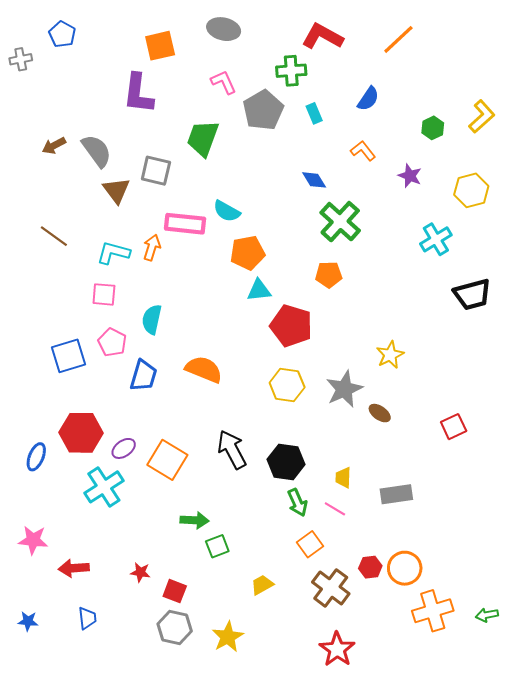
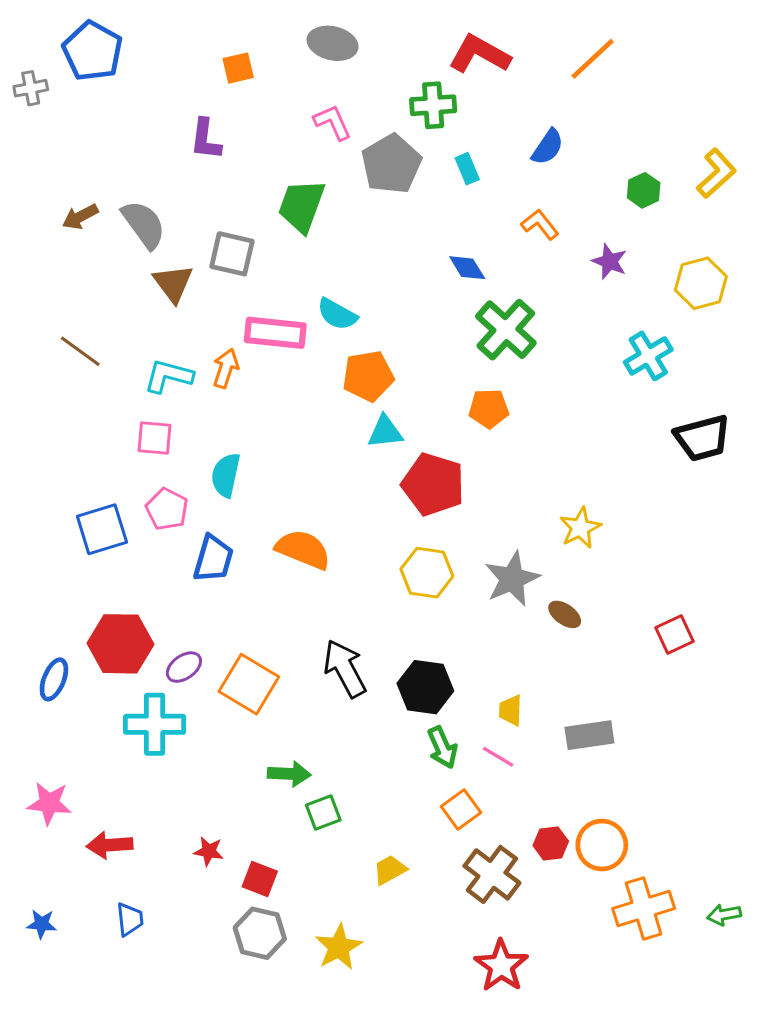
blue pentagon: (62, 34) -> (93, 51), size x1.5
orange square: (160, 46) -> (238, 68), size x0.7
purple L-shape: (138, 94) -> (206, 139), size x0.7
cyan cross: (104, 487) -> (155, 724), turned 33

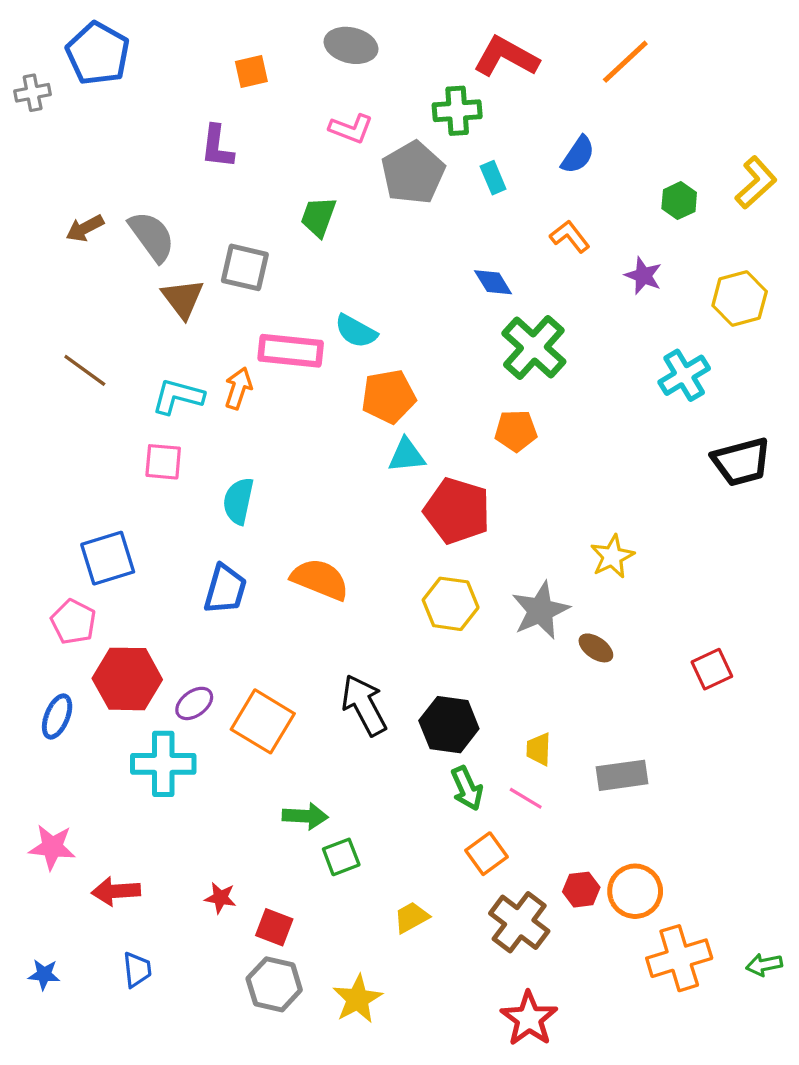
pink L-shape: (333, 122) -> (351, 129), turned 135
green trapezoid: (302, 206) -> (318, 217), size x0.7
pink pentagon: (167, 509) -> (73, 622), moved

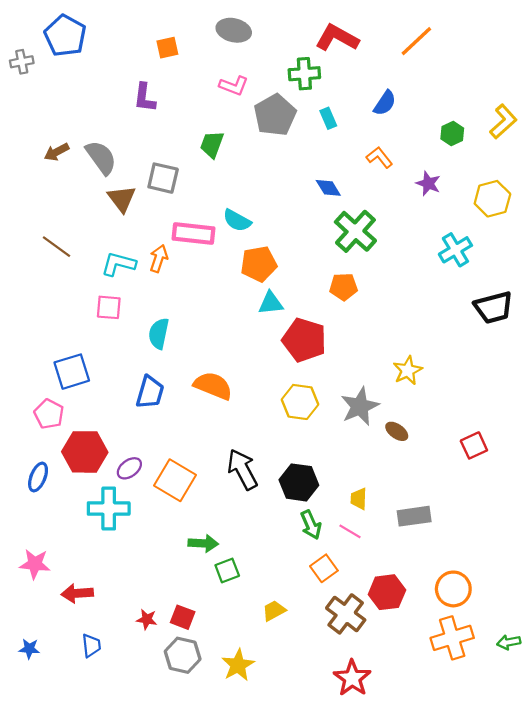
red hexagon: (581, 890) -> (387, 592), size x1.5
orange circle: (635, 891) -> (453, 589), moved
red star: (220, 898) -> (147, 619), moved

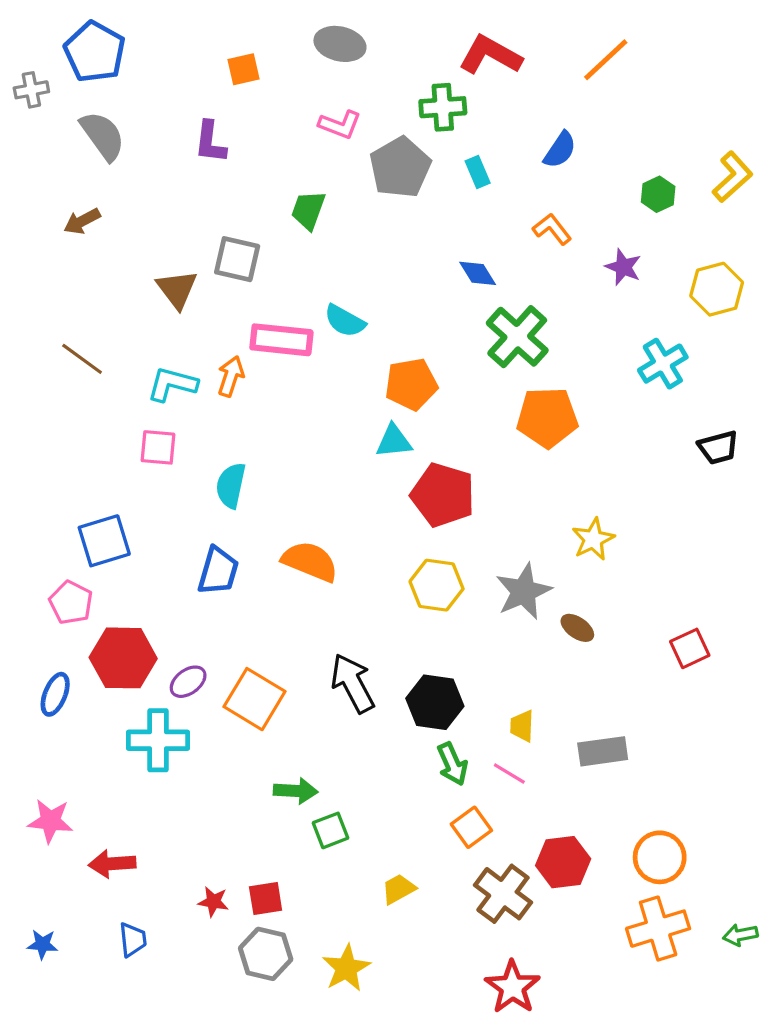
gray semicircle: (101, 157) -> (103, 136), moved
orange pentagon: (259, 264) -> (411, 384), moved
orange pentagon: (343, 287) -> (547, 417), moved, size x1.5
black trapezoid: (493, 307) -> (718, 447), size x0.7
red square: (183, 617) -> (266, 898), turned -30

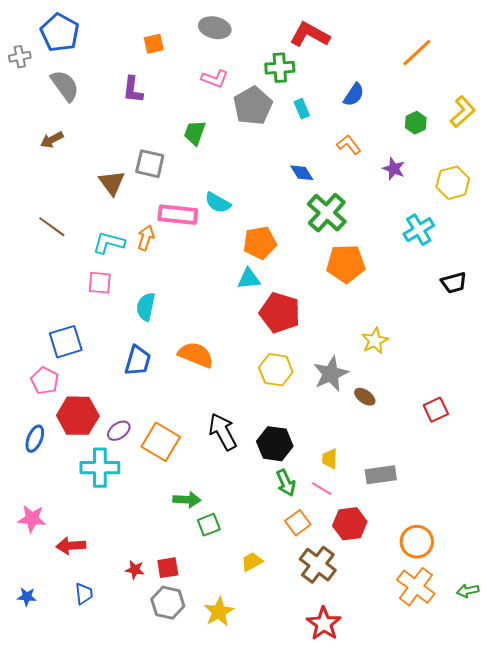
orange line: (606, 60) -> (417, 53), moved
red hexagon: (563, 862) -> (350, 524), moved
orange cross: (658, 929) -> (416, 587), turned -36

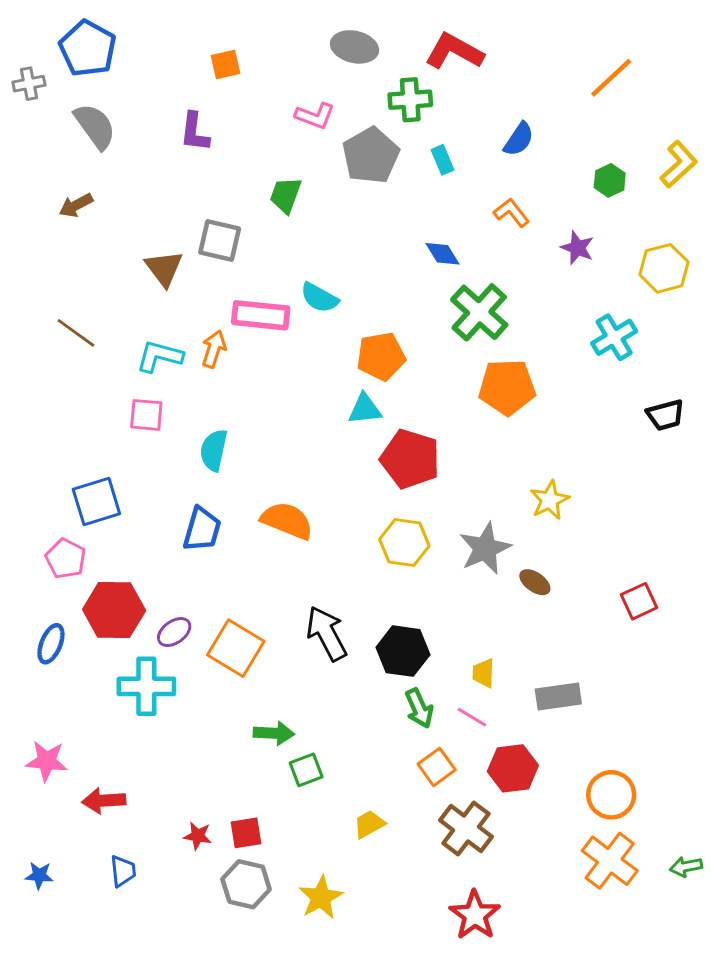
gray ellipse: (215, 28) -> (355, 47), moved

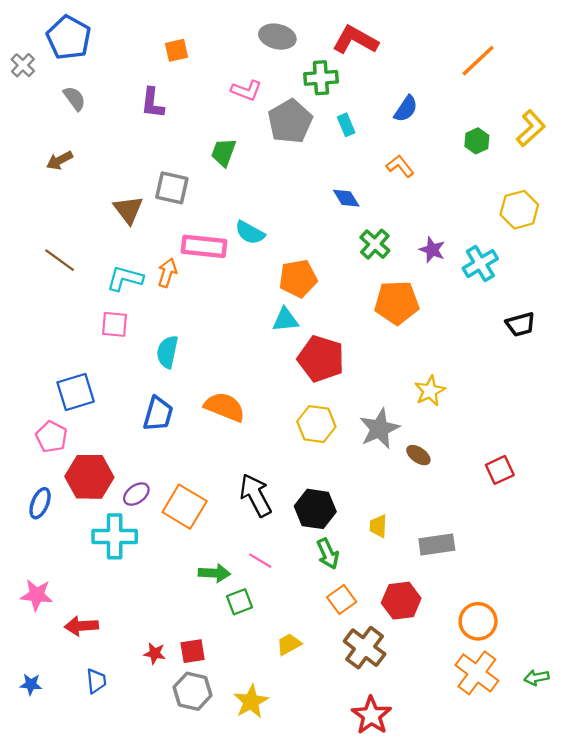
gray cross: (29, 84) -> (23, 65), turned -35
gray semicircle: (95, 126) -> (74, 98), size x0.7
purple star: (577, 248) -> (432, 250), moved
green cross: (479, 312) -> (375, 244), size x0.7
pink line: (472, 717) -> (260, 561), moved

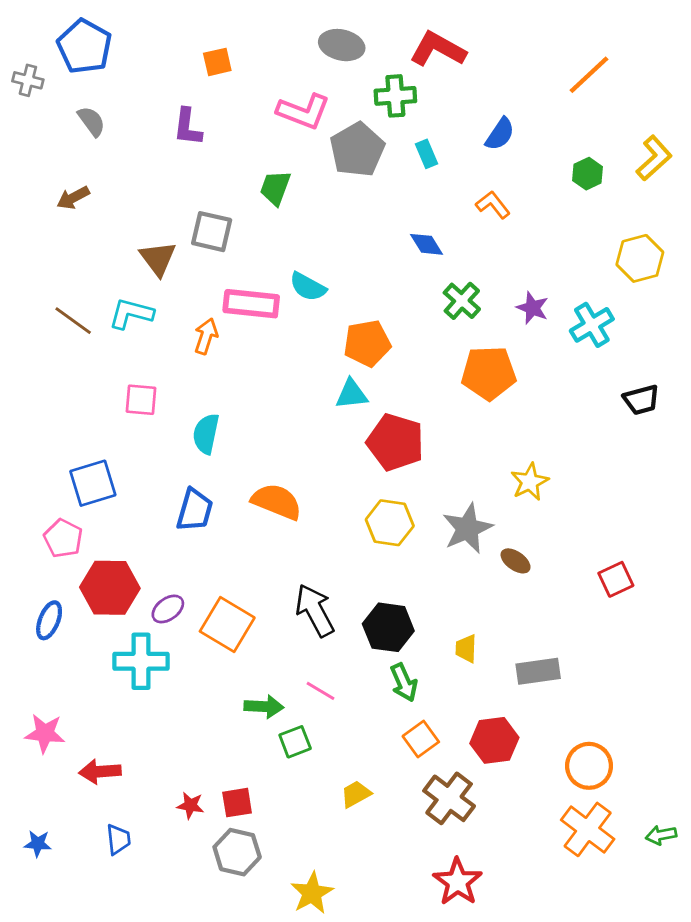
gray cross: (23, 65) -> (28, 80), turned -30
pink L-shape: (246, 90) -> (304, 111), size x1.4
cyan L-shape: (125, 278) -> (131, 314), moved
yellow star: (251, 702) -> (312, 893), moved

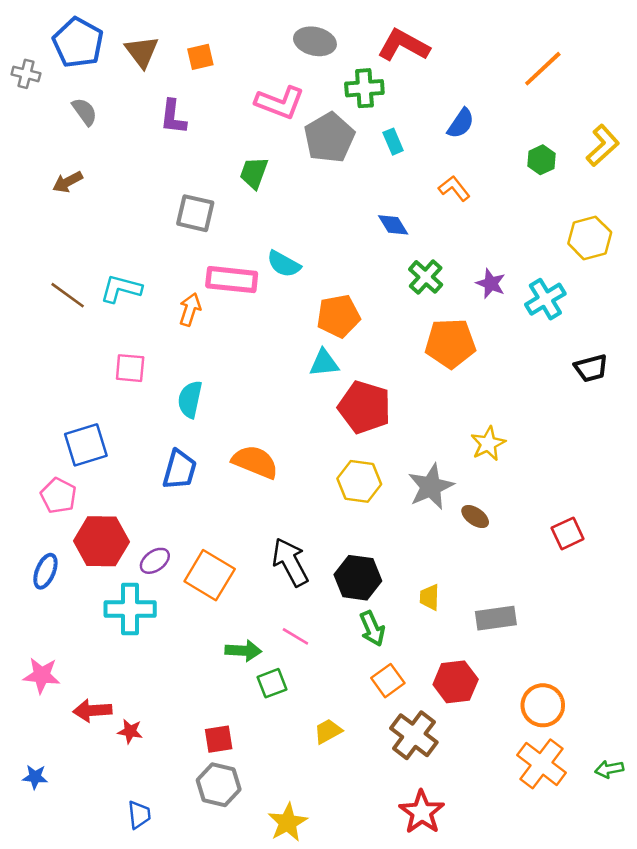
brown triangle: (158, 258) -> (142, 52), moved
red star: (190, 805) -> (130, 731), moved
blue trapezoid: (118, 839) -> (139, 815), moved

